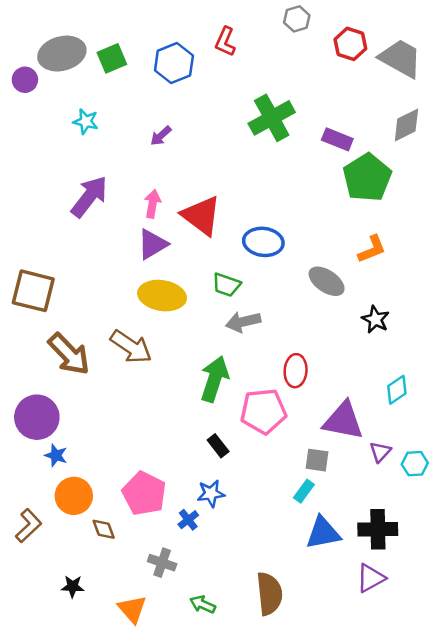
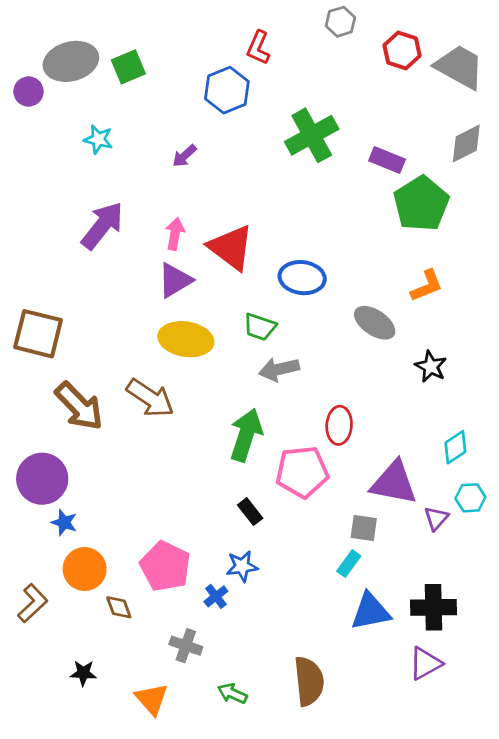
blue hexagon: (174, 63) -> (227, 90), moved
cyan hexagon: (415, 464) -> (470, 498), moved

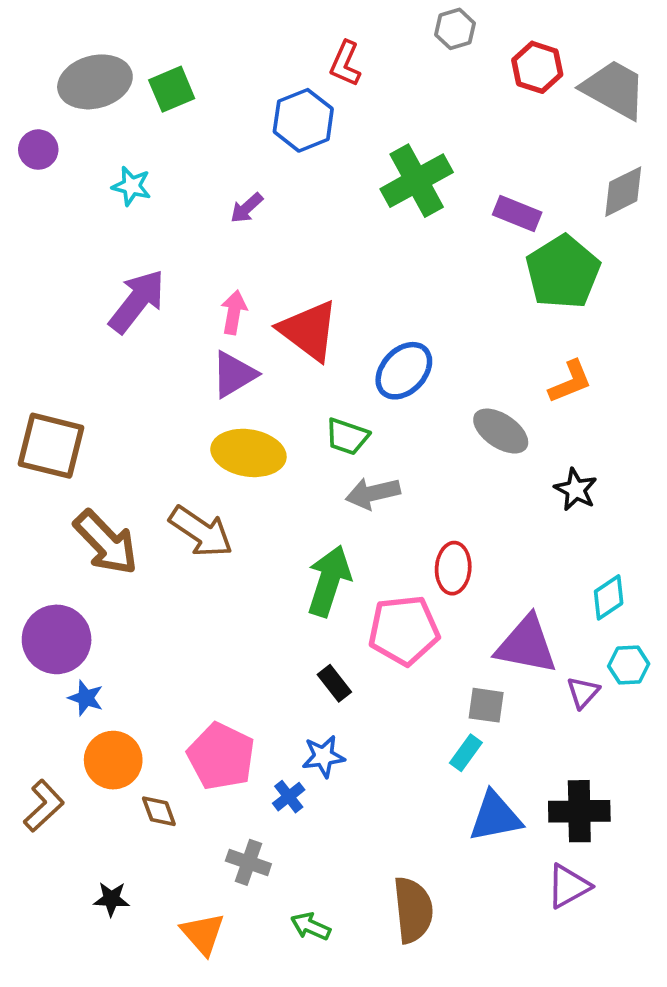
purple circle: (29, 92) -> (38, 150), moved
blue ellipse: (302, 278) -> (404, 371), turned -54

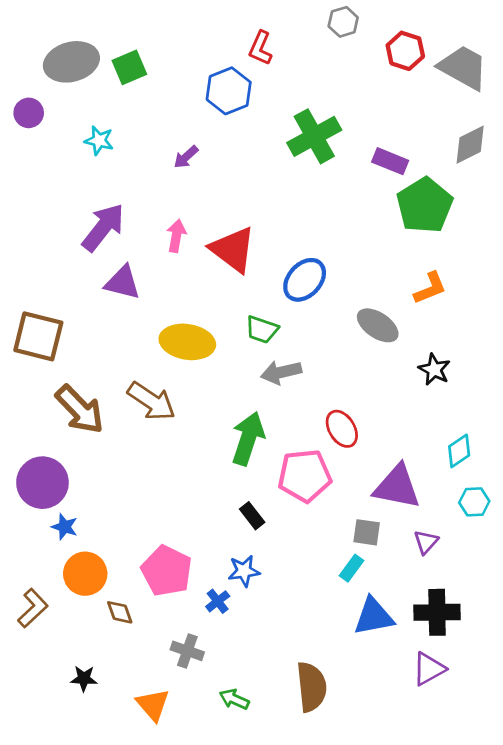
purple triangle: (234, 374) -> (122, 283), moved, turned 45
red ellipse: (453, 568) -> (342, 429), turned -36
purple triangle: (583, 692) -> (426, 542), moved

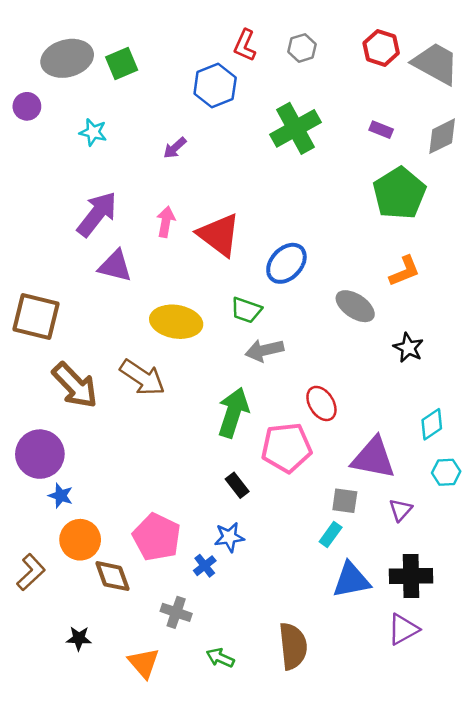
gray hexagon: (343, 22) -> (302, 48), moved
purple rectangle: (390, 161) -> (381, 130), moved, size x0.7
brown diamond: (120, 612) -> (113, 576), size x1.4

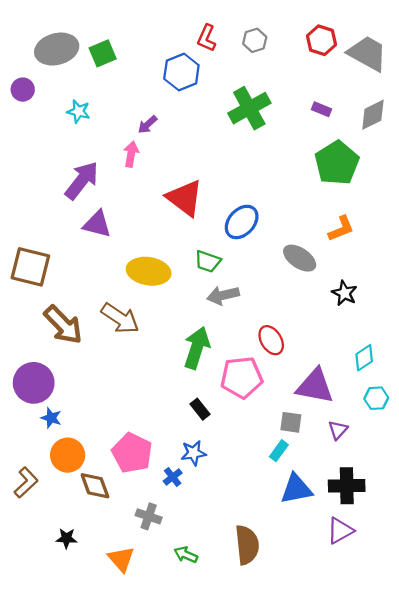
pink arrow: (166, 222) -> (131, 154), moved

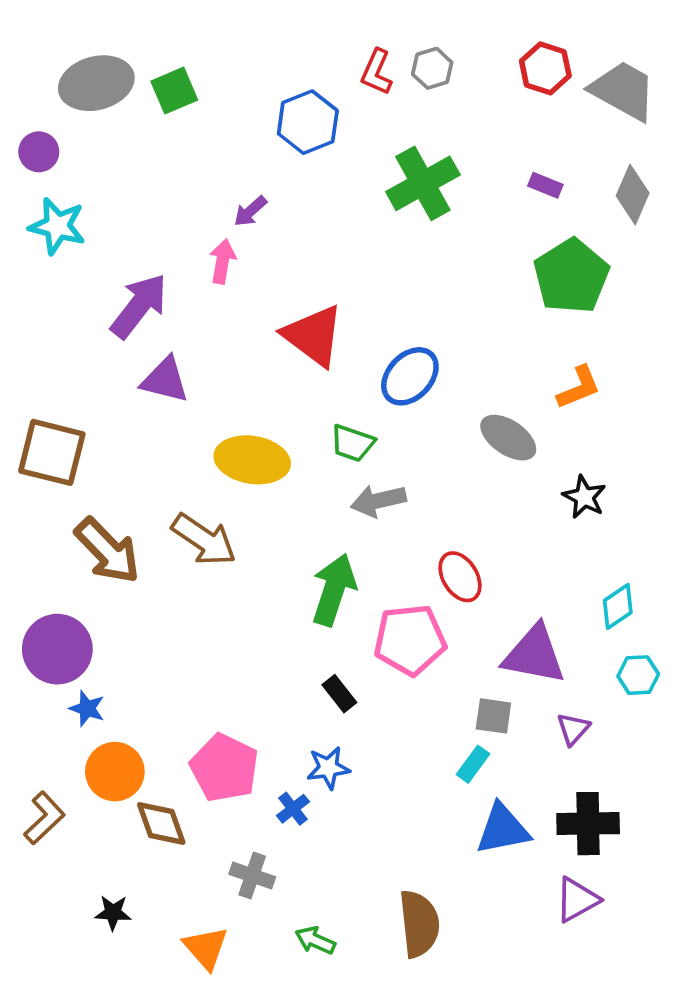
red L-shape: (207, 38) -> (377, 72), moved
cyan star: (79, 111) -> (57, 226), moved, size x1.4
gray diamond: (373, 115) -> (633, 194), turned -40

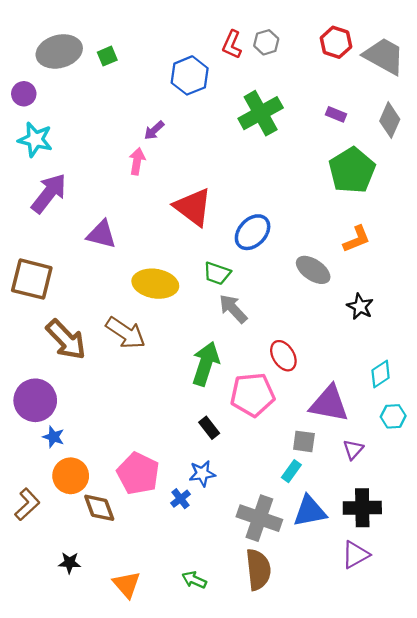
green square: (174, 91) -> (107, 56), size x0.7
purple arrow: (139, 306) -> (49, 193), moved
gray arrow: (378, 501) -> (233, 309), turned 60
gray cross: (252, 875) -> (259, 518), moved, size x1.6

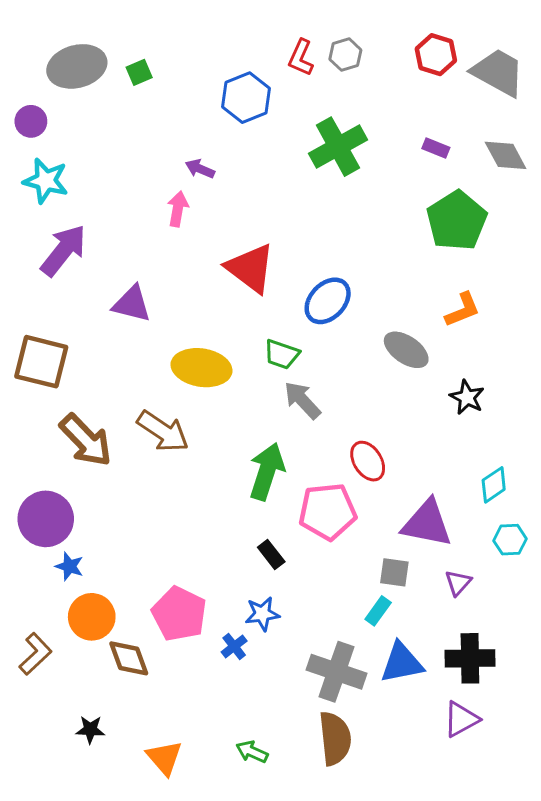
gray diamond: (390, 120) -> (506, 155), turned -52
purple arrow: (154, 130) -> (200, 169), turned 65

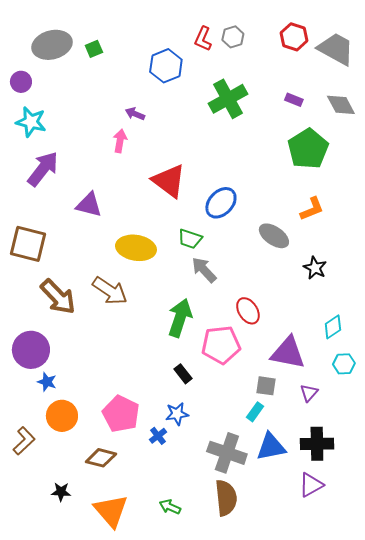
brown diamond: (129, 658) -> (101, 458), moved, turned -56
orange triangle: (164, 758) -> (111, 511), size x1.4

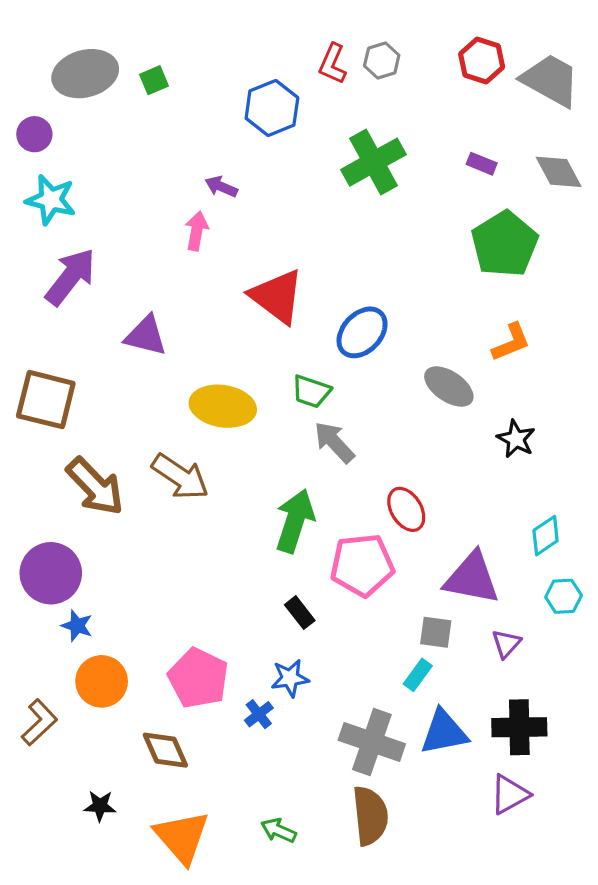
brown diamond: (101, 458) -> (165, 750), turned 52

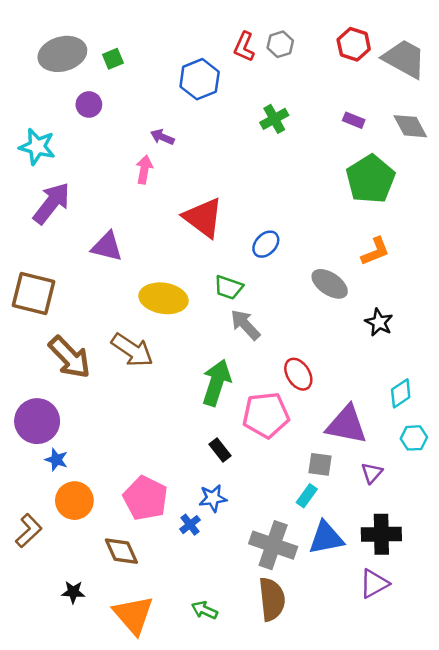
purple circle: (34, 134) -> (89, 104), moved
green cross: (374, 162) -> (274, 119), size x0.6
blue ellipse: (362, 332) -> (266, 244), size x0.7

